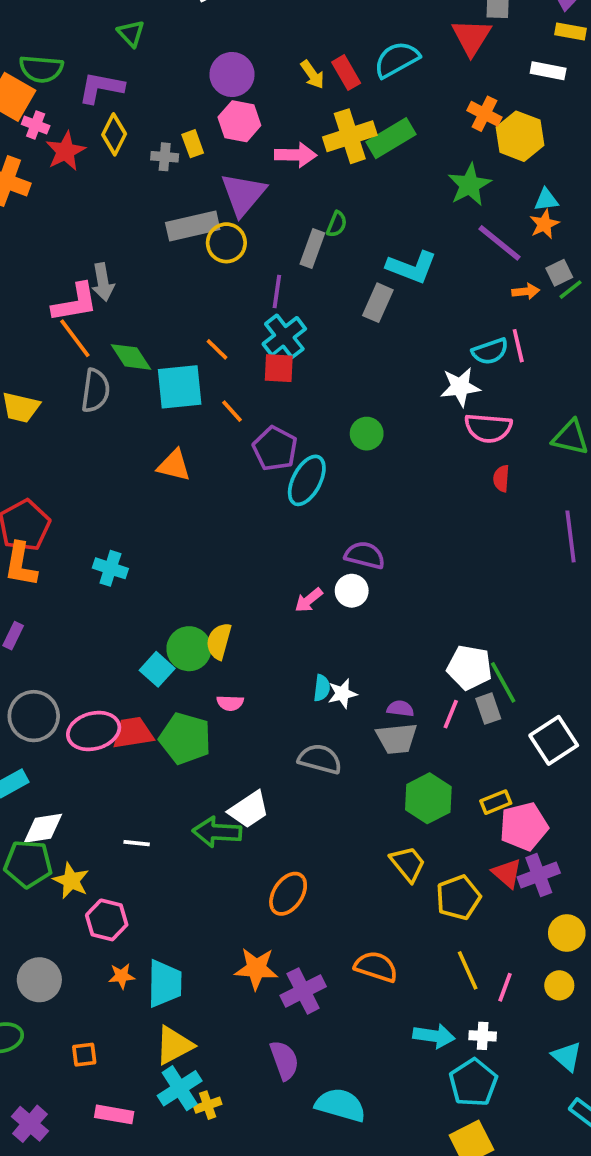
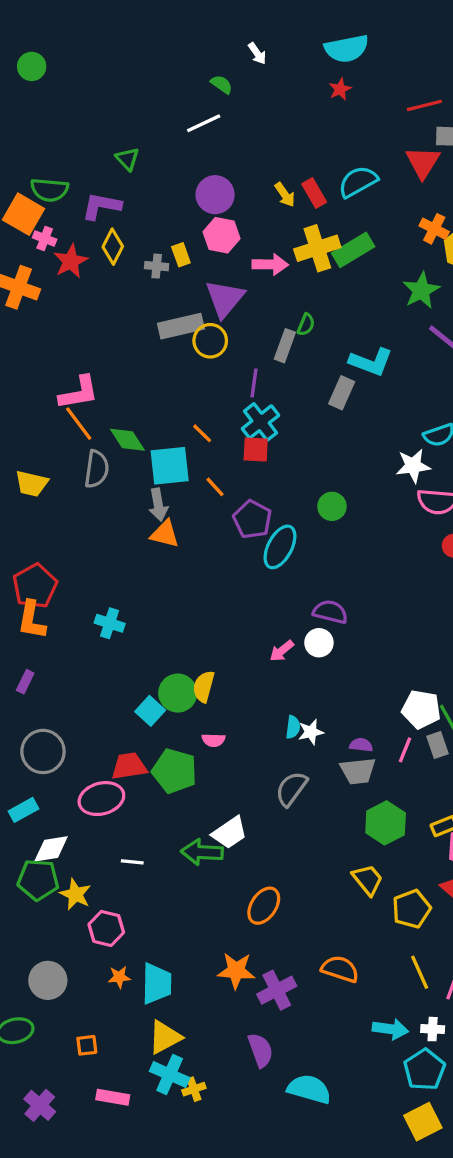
gray arrow: (103, 282) -> (158, 505), moved
pink ellipse: (94, 731) -> (101, 799), moved
gray semicircle: (320, 759) -> (291, 789), turned -69
cyan cross: (180, 1088) -> (170, 1075), turned -33

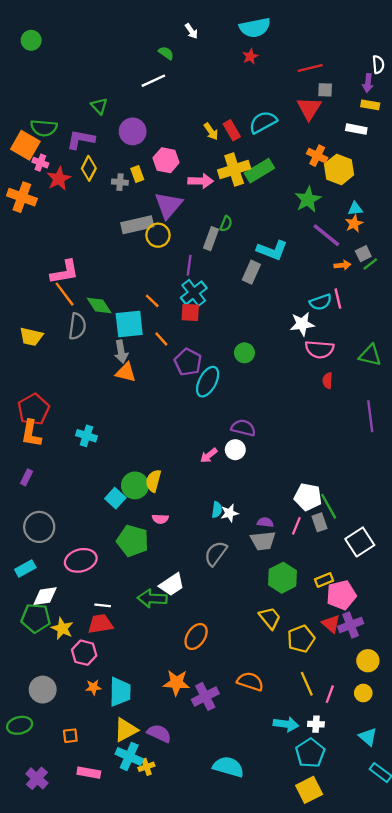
purple circle: (215, 195) -> (133, 131), moved
red trapezoid: (129, 766) -> (100, 624), moved
purple semicircle: (261, 1050) -> (159, 733), moved, turned -45

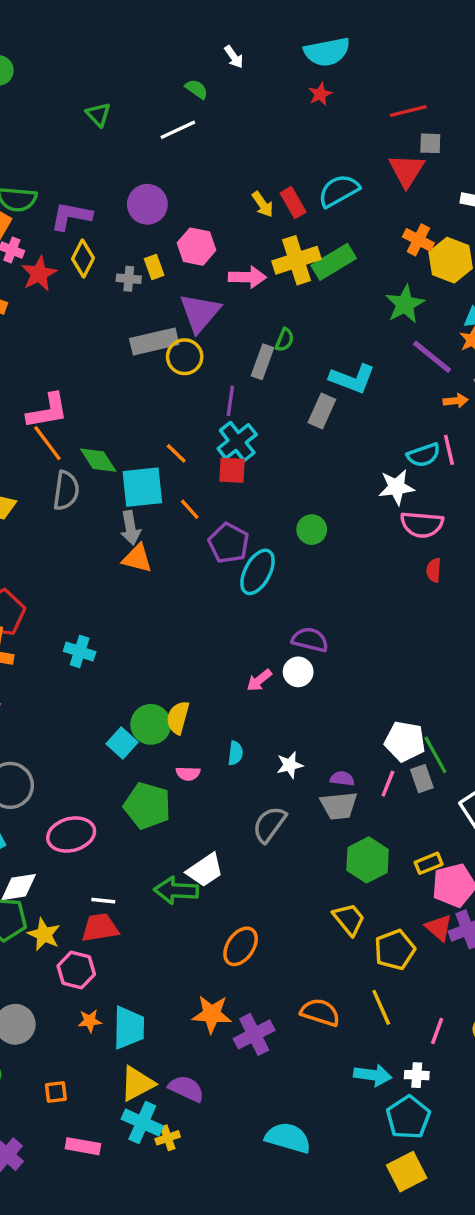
green triangle: (99, 106) -> (98, 114), moved
cyan semicircle: (217, 510) -> (235, 753), moved
yellow line: (307, 684) -> (381, 1007), moved

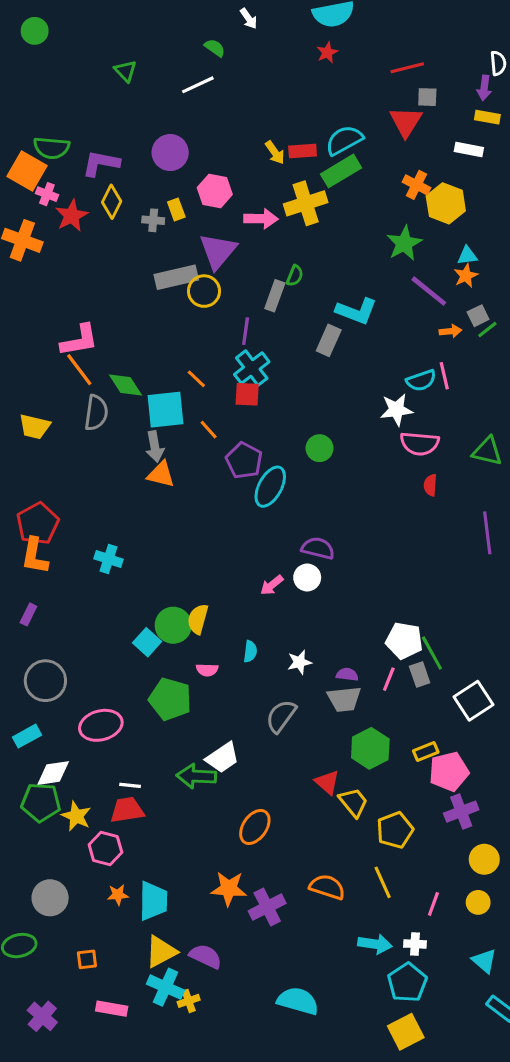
red rectangle: (293, 203) -> (303, 151), turned -64
green rectangle: (334, 262) -> (341, 171), moved
red triangle: (439, 928) -> (327, 782), moved

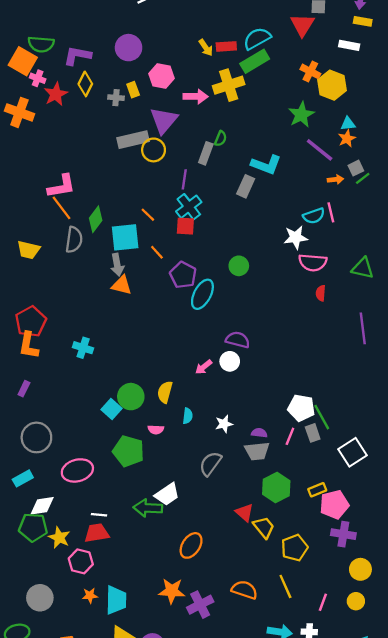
green diamond: (125, 385) -> (96, 219), turned 70
yellow semicircle: (198, 619) -> (165, 392), moved
purple cross: (461, 812) -> (343, 534), turned 30

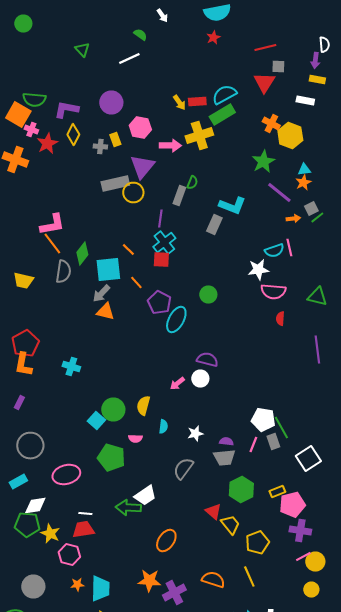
gray arrow: (117, 265) -> (101, 294), turned 54
pink line: (323, 602) -> (303, 556), moved, turned 42

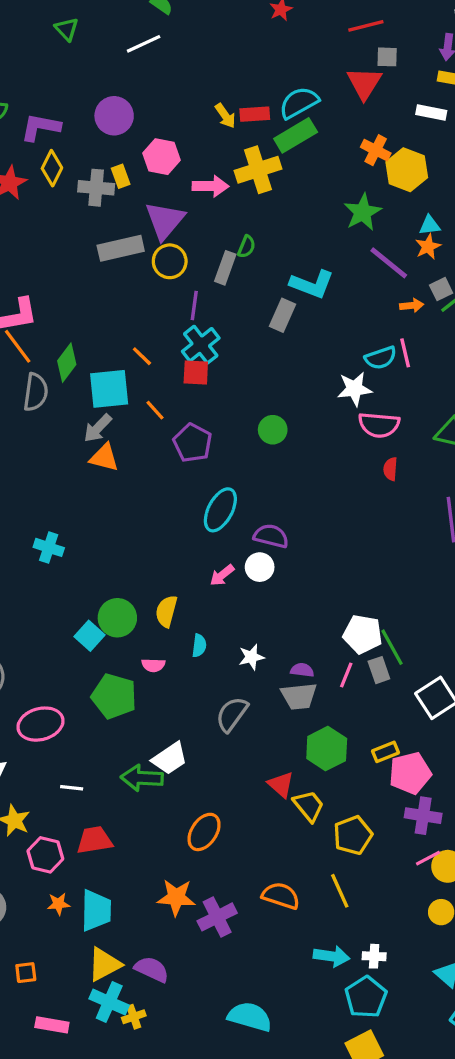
gray cross: (100, 146) -> (96, 188), size x1.5
yellow circle: (133, 192) -> (170, 261), moved
cyan ellipse: (176, 320) -> (220, 510), moved
red trapezoid: (83, 530) -> (94, 840), moved

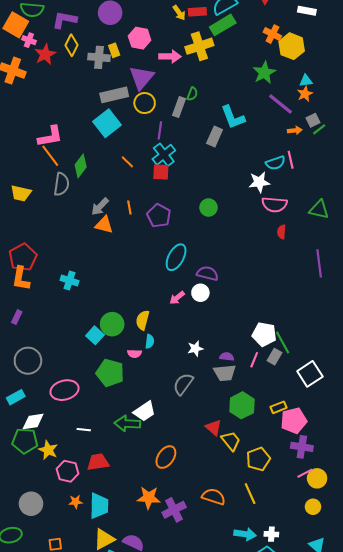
cyan L-shape: (312, 284) -> (233, 117), turned 48
cyan square: (109, 389) -> (107, 123), moved, turned -32
orange line: (155, 410) -> (129, 208), moved, turned 32
cyan semicircle: (199, 646) -> (150, 341), moved
gray rectangle: (379, 670) -> (274, 357), turned 49

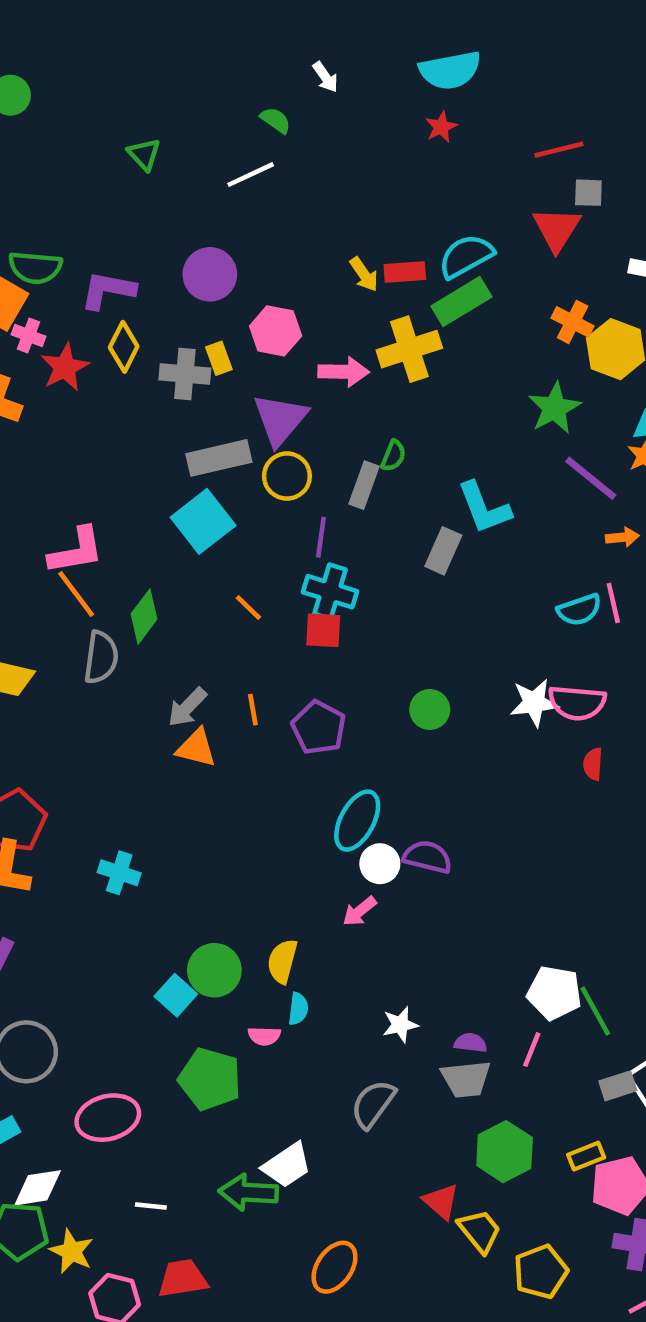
cyan cross: (164, 155) -> (330, 592), turned -35
white star: (259, 182) -> (534, 703), moved
white circle: (200, 293) -> (380, 864), moved
gray rectangle: (274, 357) -> (618, 1086), moved, turned 42

